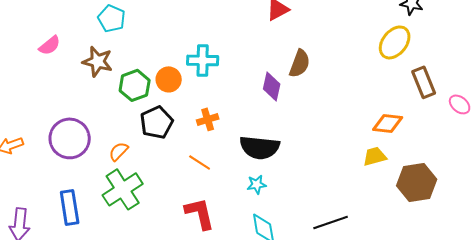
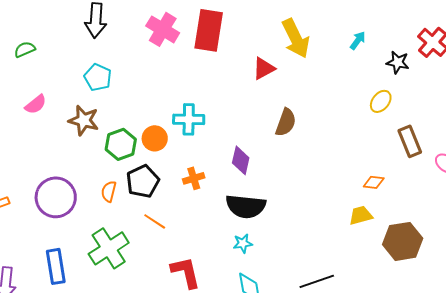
yellow ellipse: (395, 42) -> (381, 101), size x0.7
purple diamond: (272, 86) -> (241, 160), moved
orange diamond: (388, 123) -> (374, 182), size x0.7
orange semicircle: (119, 151) -> (109, 191), moved, turned -30
orange line: (200, 162) -> (155, 221), moved

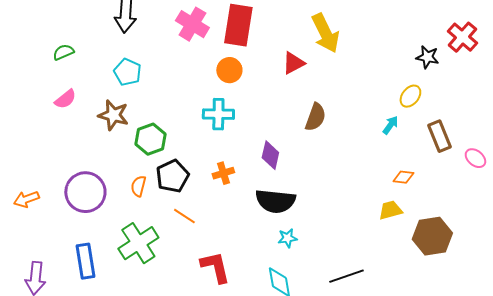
cyan arrow: (358, 40) -> (390, 125), moved
green semicircle: (25, 49) -> (63, 52), moved
orange circle: (155, 138) -> (229, 70), moved
cyan star: (243, 243) -> (287, 238), moved

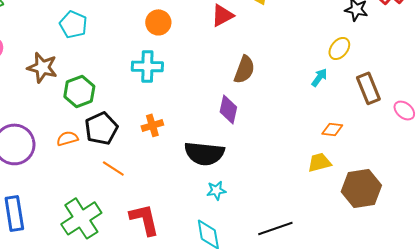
cyan pentagon: (127, 72) -> (73, 24), moved
purple diamond: (270, 155) -> (228, 109), moved
orange semicircle: (138, 186) -> (67, 138), turned 60
green cross: (138, 243) -> (81, 218), moved

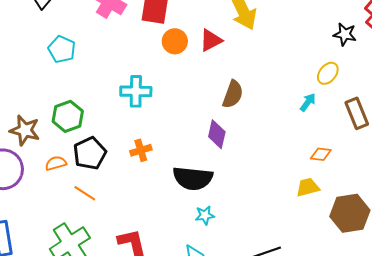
orange circle: (158, 22) -> (175, 41), moved
brown star: (42, 67) -> (25, 130), moved
orange line: (113, 168) -> (85, 193), moved

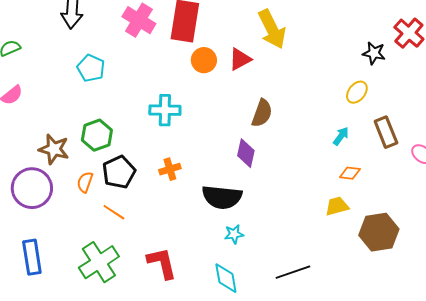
cyan arrow: (308, 102) -> (341, 136), moved
orange semicircle: (56, 163) -> (85, 182), turned -55

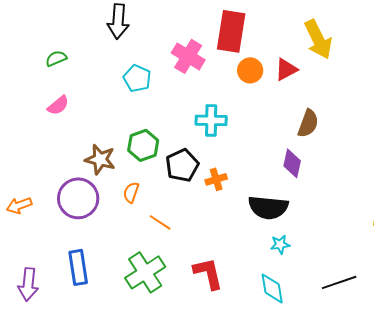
pink cross: (139, 20) -> (188, 56), moved
black pentagon: (119, 172) -> (182, 165), moved

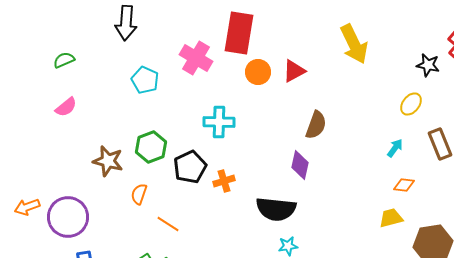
yellow arrow: (318, 39) -> (354, 44), moved
purple circle: (78, 198) -> (68, 217), moved

